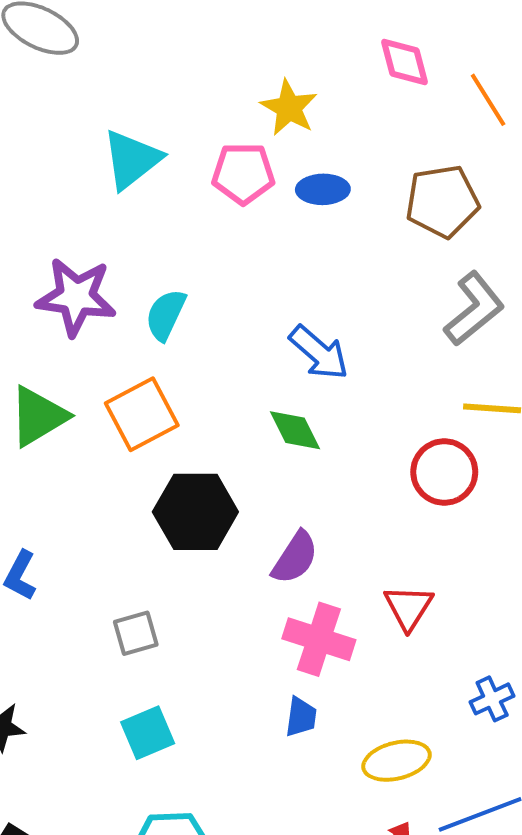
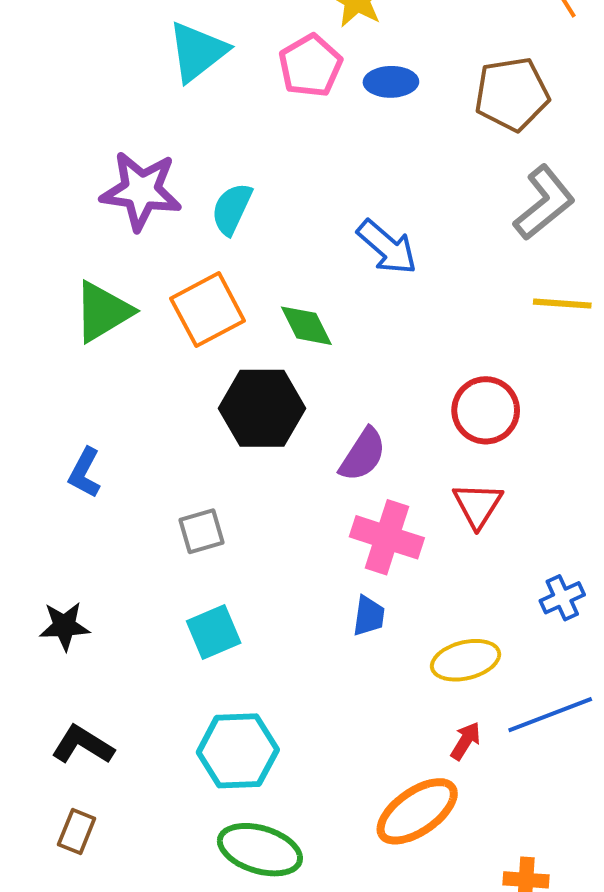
pink pentagon: (243, 173) -> (310, 66), turned -30
green diamond: (295, 430) -> (306, 326), moved
red circle: (444, 472) -> (486, 410), moved

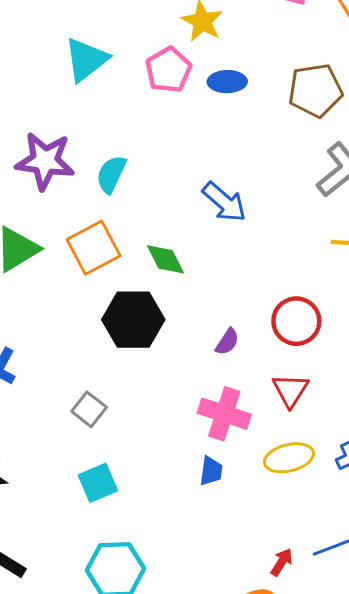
purple semicircle: (363, 455) -> (227, 342), moved, size x0.7
gray square: (202, 531) -> (89, 409), turned -36
yellow ellipse: (466, 660) -> (289, 458), moved

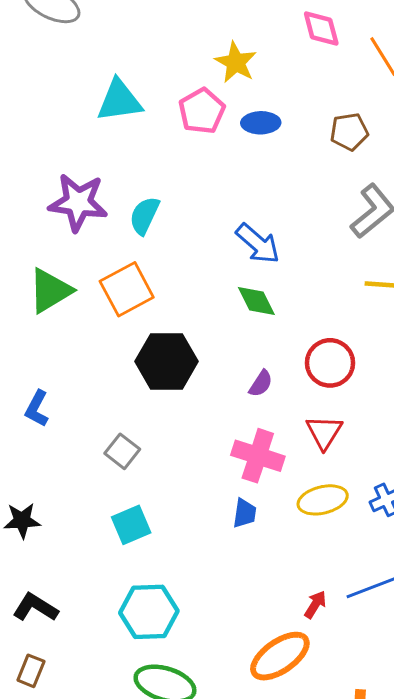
cyan triangle: (86, 60) -> (119, 101), turned 30
brown pentagon: (315, 90) -> (349, 132), size x0.7
green diamond: (166, 259) -> (256, 301), moved

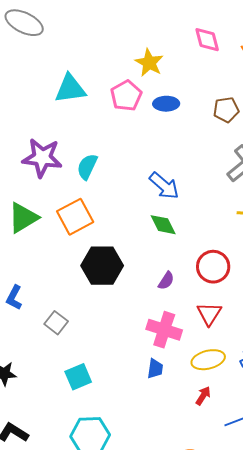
gray square: (122, 451) -> (56, 323), moved
red arrow: (315, 605) -> (203, 396), moved

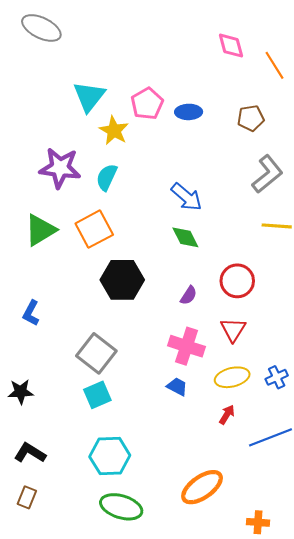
yellow star: (149, 63) -> (114, 131), moved
cyan triangle: (70, 89) -> (89, 96), turned -44
gray square: (56, 323) -> (96, 353), moved, size x1.6
blue trapezoid: (155, 369) -> (177, 387), turned -70

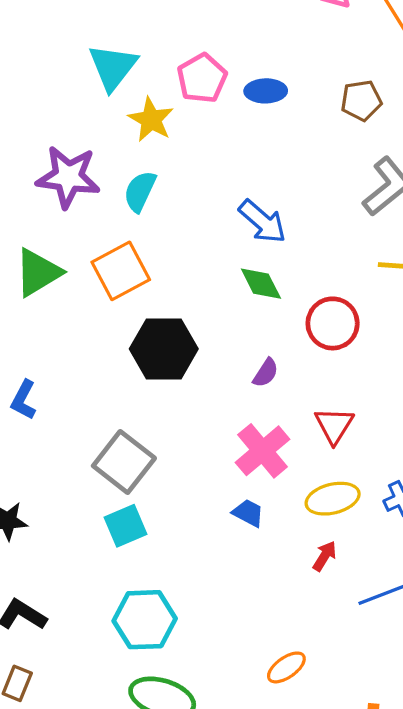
red circle: (237, 281) -> (333, 323), moved
pink cross: (186, 346) -> (262, 451), turned 32
orange ellipse: (202, 487) -> (286, 667), size x0.6

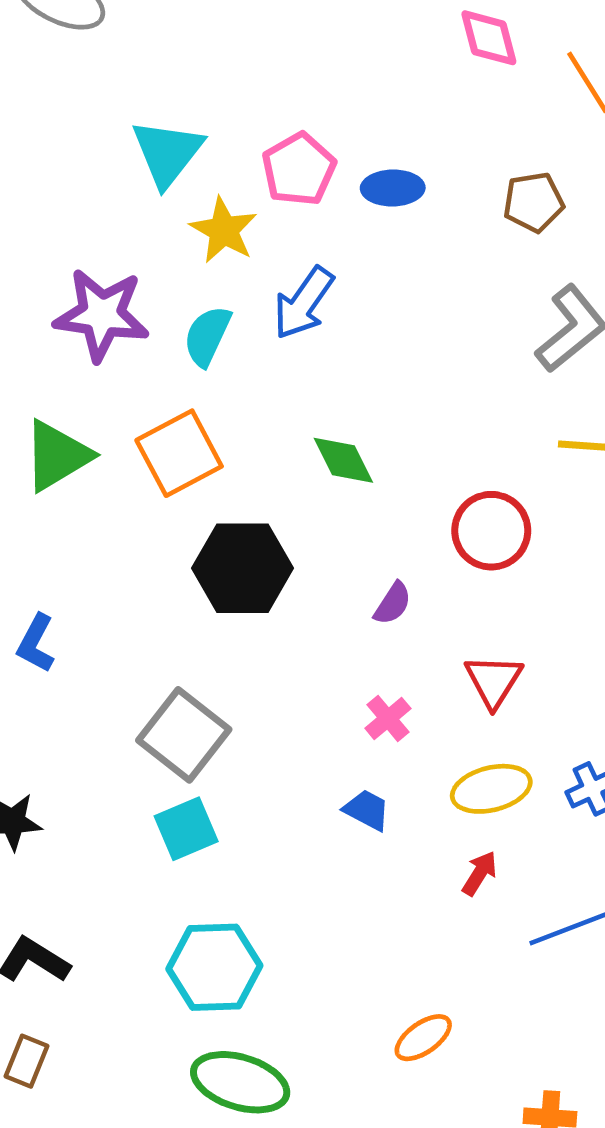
blue arrow: (262, 222) -> (303, 303), moved, turned 84
green diamond: (261, 284) -> (343, 460), moved
pink cross: (262, 451) -> (388, 718), size x0.6

